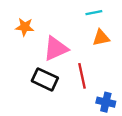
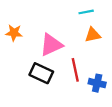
orange star: (25, 27) -> (14, 33), moved
blue cross: (106, 102) -> (97, 83), moved

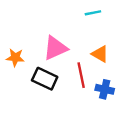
orange star: (14, 33) -> (15, 58), moved
orange triangle: (93, 35) -> (100, 54), moved, turned 42

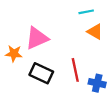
pink triangle: (55, 48) -> (37, 38), moved
orange triangle: (100, 54) -> (95, 32), moved

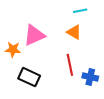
orange triangle: (95, 32) -> (74, 32), moved
black rectangle: (41, 73) -> (29, 77), moved

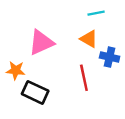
orange star: (13, 50) -> (16, 70), moved
blue cross: (90, 77) -> (110, 57), moved

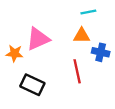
orange triangle: (89, 39) -> (82, 35), turned -30
orange star: (16, 70) -> (14, 53), moved

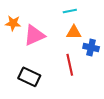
cyan line: (88, 12) -> (70, 11), moved
orange star: (14, 53) -> (13, 23), moved

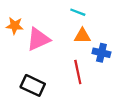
cyan line: (70, 11) -> (78, 12), turned 32

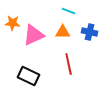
orange triangle: (82, 36) -> (63, 32), moved
blue cross: (101, 53) -> (90, 32), moved

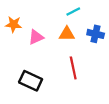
cyan line: (69, 11) -> (73, 12), turned -48
pink triangle: (34, 35) -> (36, 37), size x0.7

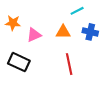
cyan line: (73, 12) -> (77, 11), moved
black rectangle: (31, 81) -> (19, 62), moved

